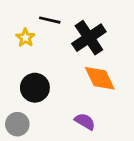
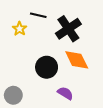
black circle: (35, 88) -> (47, 67), moved

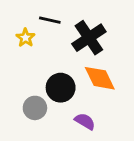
gray circle: (13, 95) -> (35, 108), moved

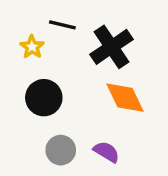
black circle: (61, 88) -> (44, 98), moved
gray circle: (35, 108) -> (61, 150), moved

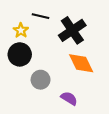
black circle: (44, 98) -> (20, 54), moved
gray circle: (61, 150) -> (41, 80), moved

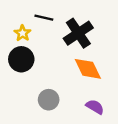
gray circle: (41, 80) -> (49, 100), moved
purple semicircle: (69, 98) -> (95, 107), moved

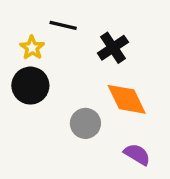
black cross: (78, 33) -> (113, 48), size x0.7
gray circle: (49, 100) -> (85, 123), moved

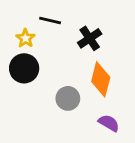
orange diamond: (127, 99) -> (101, 79), turned 40

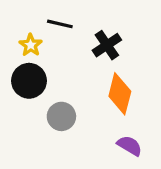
gray circle: (68, 98) -> (61, 116), moved

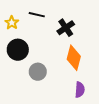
yellow star: (31, 45) -> (12, 23), moved
purple semicircle: (130, 146) -> (80, 90), turned 63

